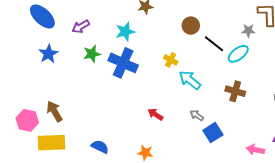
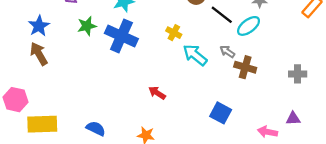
brown arrow: (55, 111) -> (39, 54), moved
gray arrow: (197, 115) -> (227, 52), moved
blue square: (213, 133) -> (221, 113), turned -30

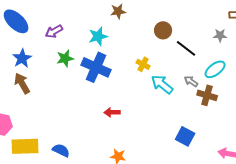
cyan ellipse: (249, 26) -> (215, 69), moved
red arrow: (157, 93) -> (112, 112), moved, turned -35
blue semicircle: (96, 129) -> (61, 150), moved

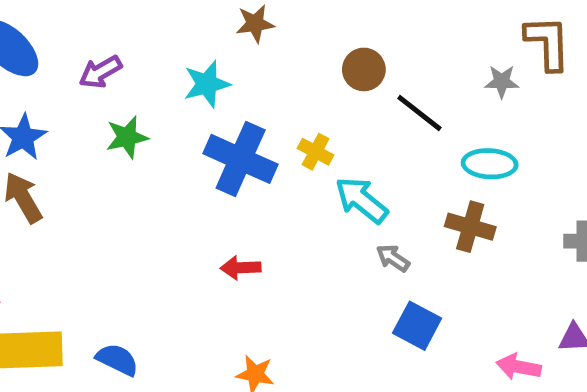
blue cross: (96, 67) -> (241, 159), moved
cyan ellipse: (215, 69) -> (490, 164), turned 40
gray arrow: (191, 81) -> (393, 258), moved

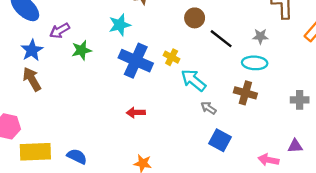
purple arrow: (100, 72) -> (60, 31), moved
gray star: (502, 82) -> (260, 36), moved

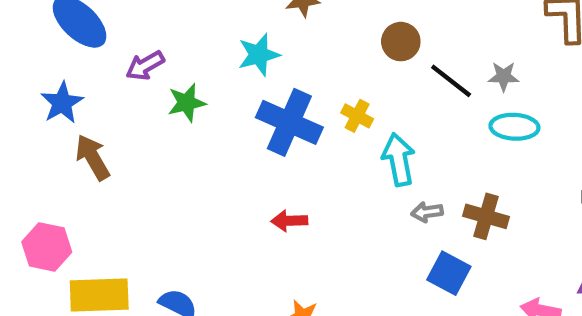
gray star: (260, 36) -> (504, 77), moved
blue star: (32, 50) -> (62, 103), moved
cyan arrow: (193, 80) -> (399, 160), turned 40
brown cross: (245, 93) -> (486, 216), moved
gray arrow: (208, 108) -> (427, 212), turned -42

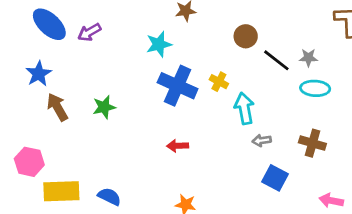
purple arrow: (145, 66) -> (89, 32), moved
green star: (187, 103) -> (104, 107), moved
brown cross: (486, 216) -> (312, 143), moved

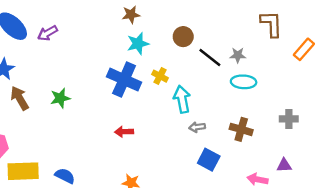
cyan star: (159, 44) -> (138, 44), moved

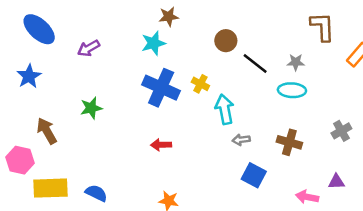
purple arrow: (47, 33) -> (89, 48), moved
cyan star: (138, 44) -> (153, 43), moved
gray star: (238, 55) -> (296, 62), moved
brown arrow: (20, 98) -> (47, 131), moved
gray cross: (289, 119) -> (341, 131), turned -30

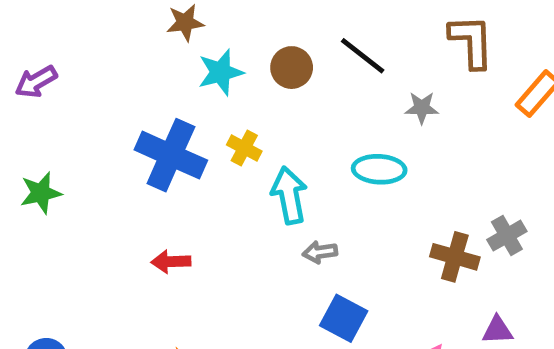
cyan star: (153, 43) -> (221, 72), moved
black line: (255, 64) -> (363, 56), moved
cyan ellipse: (292, 90) -> (379, 169), moved
brown cross: (289, 142) -> (455, 257), moved

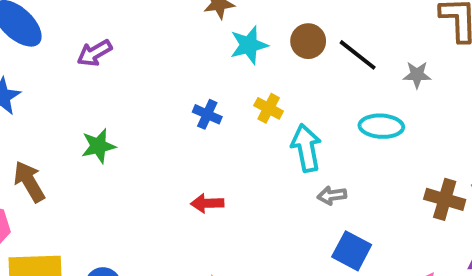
black line: (363, 56) -> (358, 55), moved
blue cross: (171, 155) -> (207, 114), size x0.5

